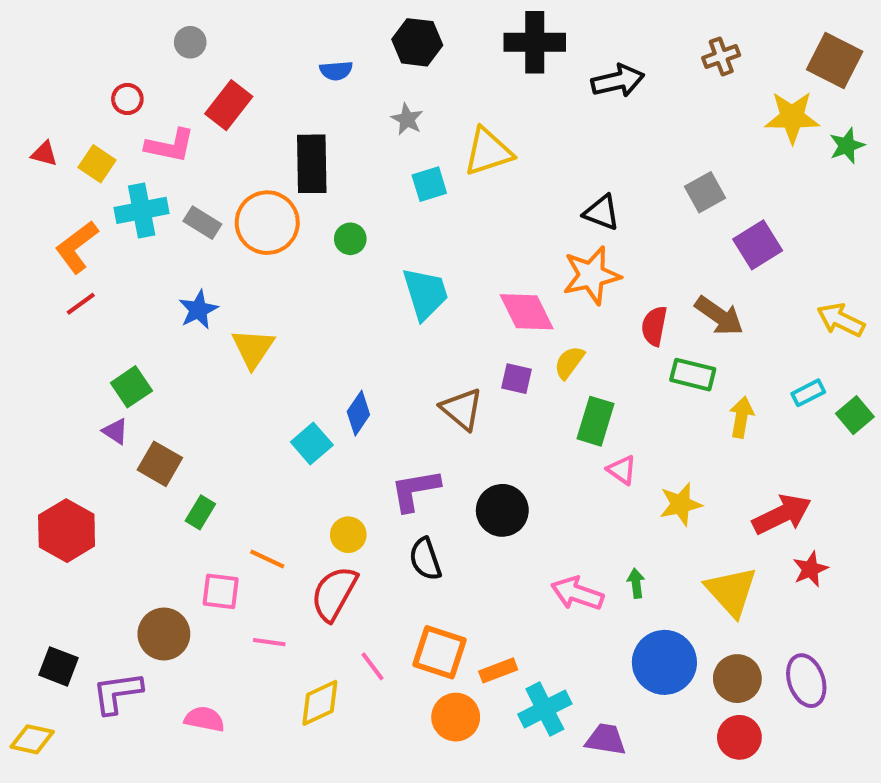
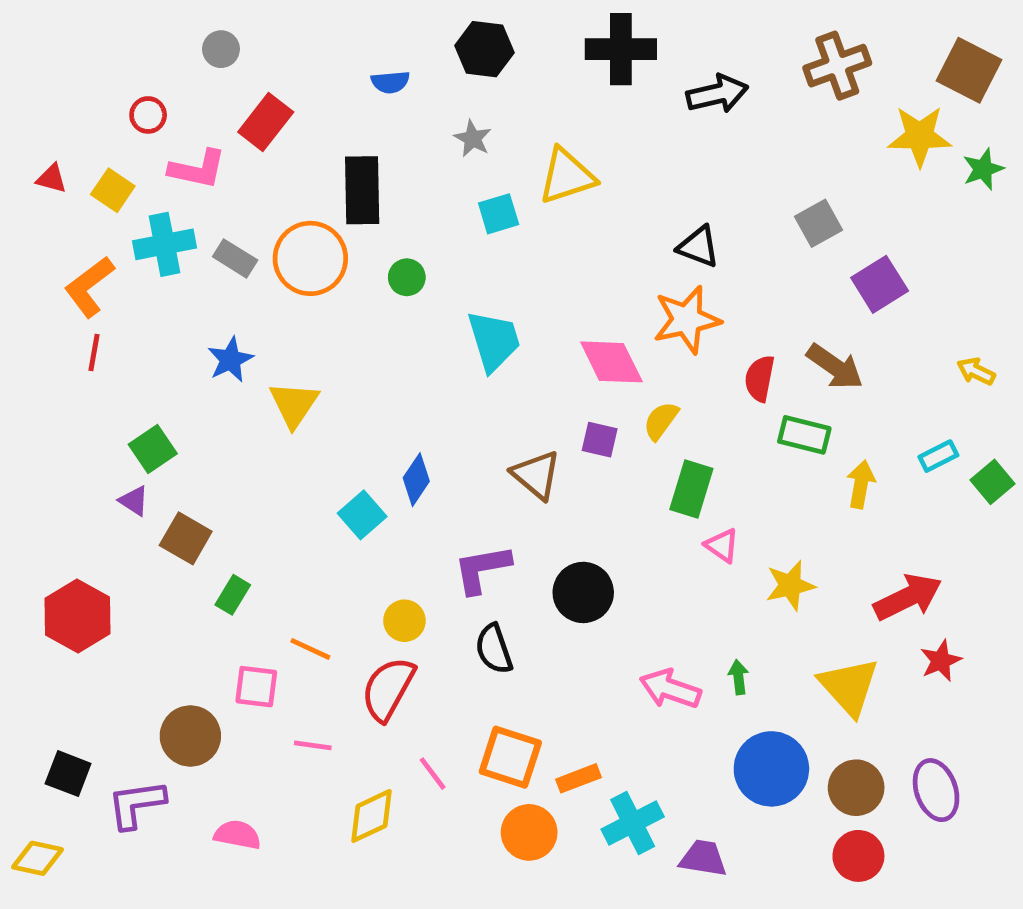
brown cross: (721, 56) -> (837, 66), size x1.5
red line: (81, 304) -> (94, 353), turned -44
yellow arrow: (841, 320) -> (976, 371), size x0.7

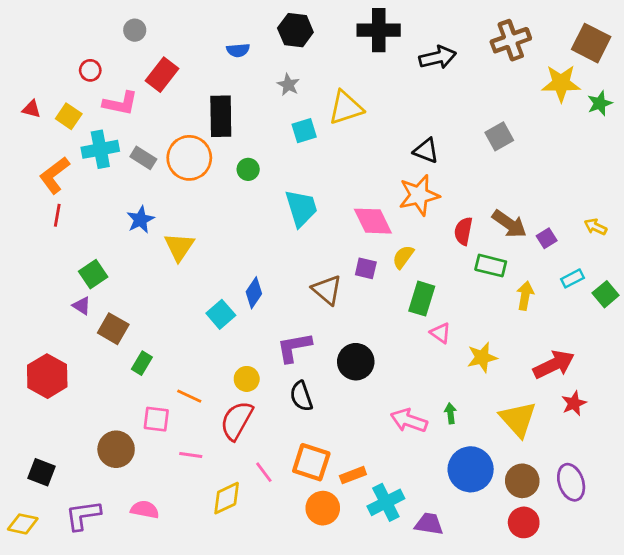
purple square: (880, 284) -> (547, 238), moved, size x0.6
purple L-shape: (136, 804) -> (83, 515), moved

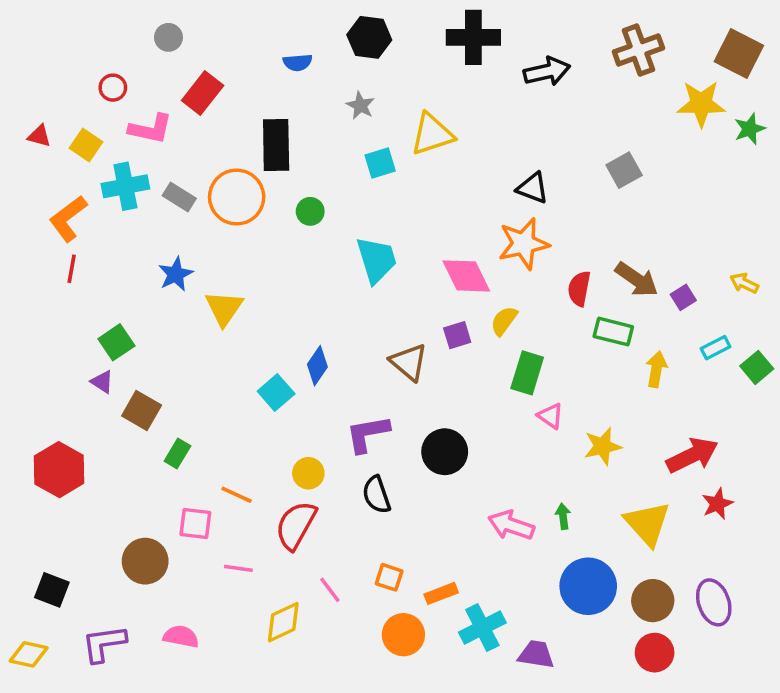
purple square: (366, 268) -> (457, 335), turned -30
orange square: (311, 462) -> (389, 577), size x0.6

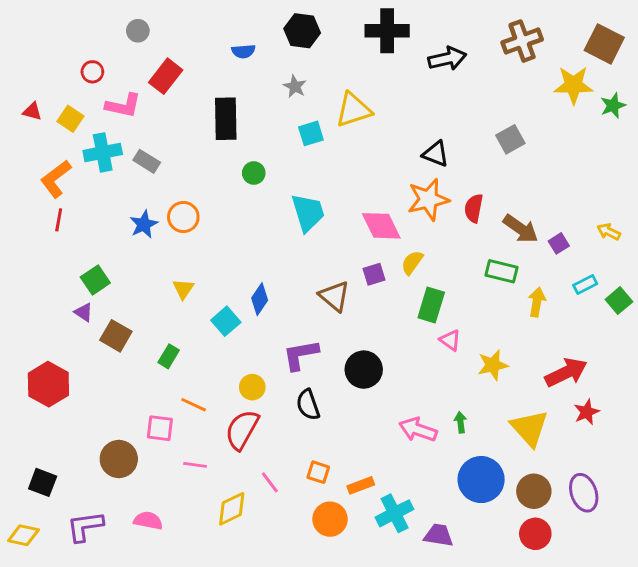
orange circle: (237, 197) -> (183, 217), moved, size x0.7
red semicircle: (579, 288) -> (474, 208), moved
yellow triangle: (224, 308) -> (183, 289), moved, size x0.7
green rectangle: (177, 454) -> (169, 356), moved

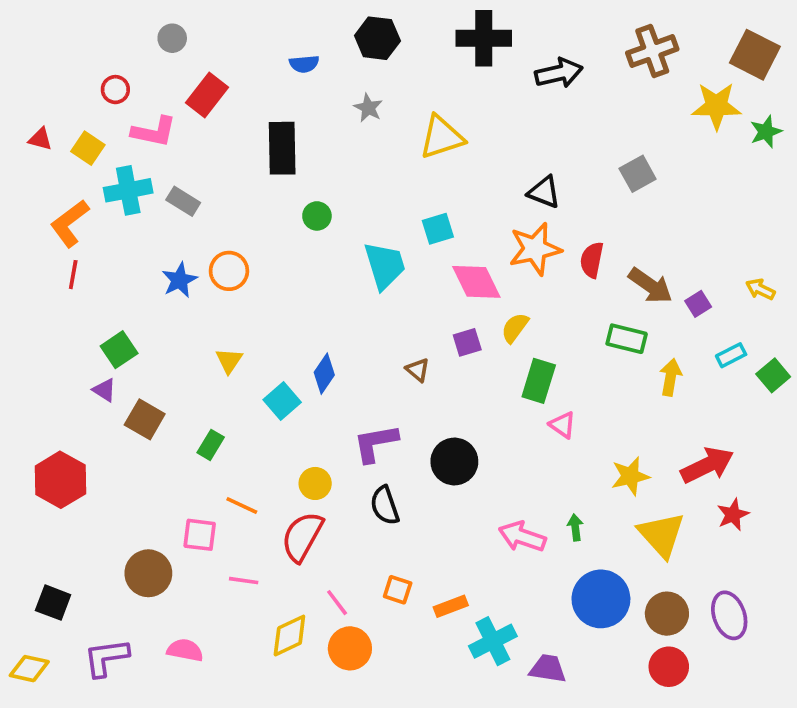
cyan square: (311, 133) -> (438, 229), moved
brown triangle: (334, 296) -> (418, 370), size x0.6
yellow star: (493, 365) -> (630, 476), moved
orange circle: (330, 519) -> (350, 648), moved

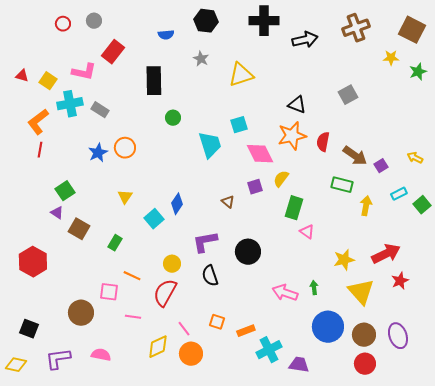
red circle: (115, 90) -> (63, 24), moved
yellow star: (716, 106) -> (391, 58), size x0.6

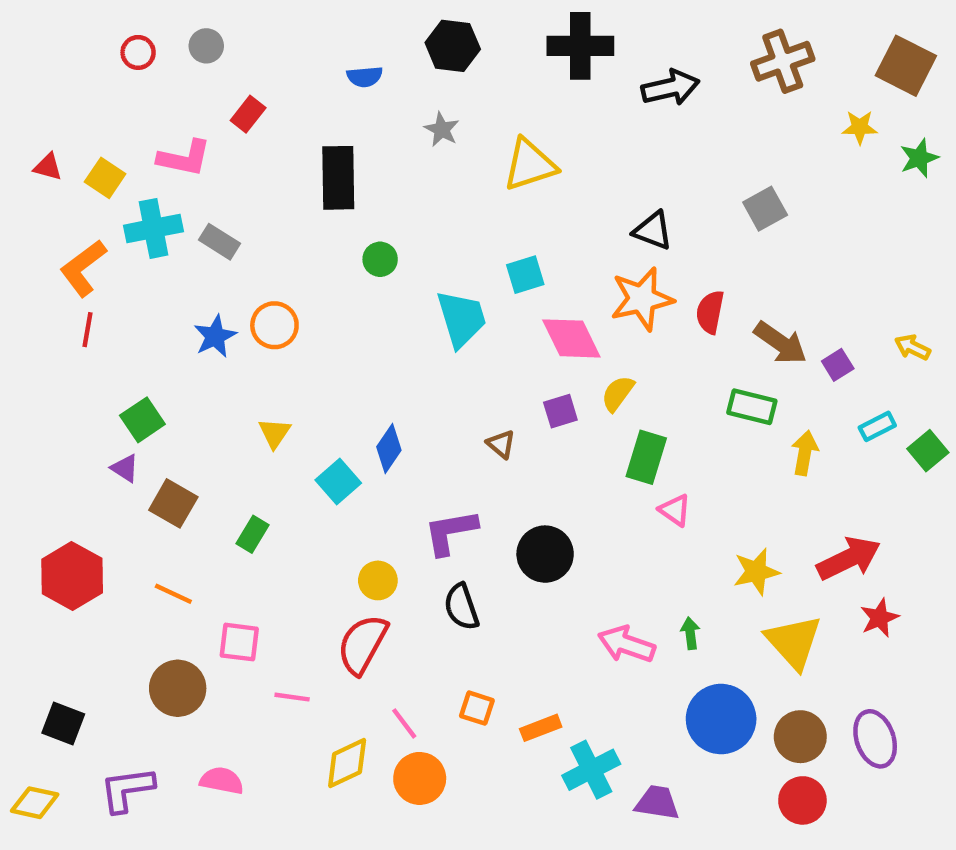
red rectangle: (113, 52) -> (248, 114), size x0.7
orange line: (132, 276) -> (173, 594), moved

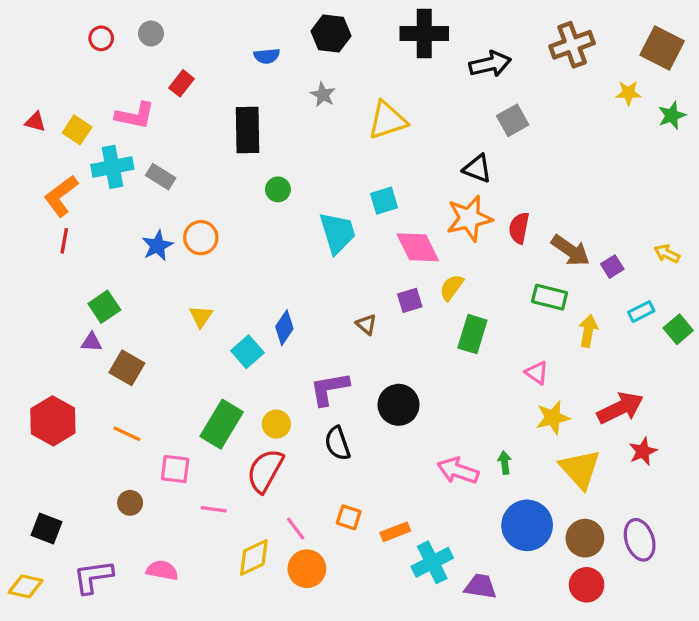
gray square: (765, 209) -> (513, 120), moved
purple triangle: (125, 468) -> (92, 342), turned -30
pink triangle: (675, 510) -> (537, 373), moved
green rectangle: (252, 534) -> (222, 424), moved, size x1.8
brown circle: (178, 688) -> (130, 503), size x0.6

